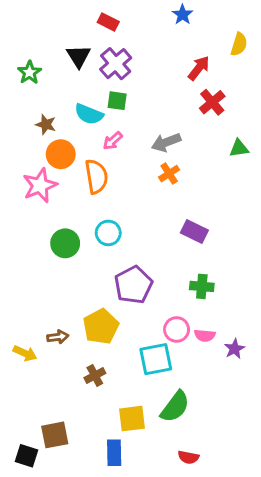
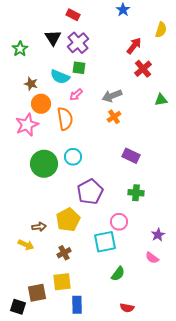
green circle: (65, 243) -> (44, 164), size x1.4
pink semicircle: (205, 335) -> (152, 258), moved, turned 32
yellow arrow: (25, 353) -> (26, 245), moved
green semicircle: (175, 407) -> (118, 274), size x0.7
yellow square: (132, 419) -> (62, 282), moved

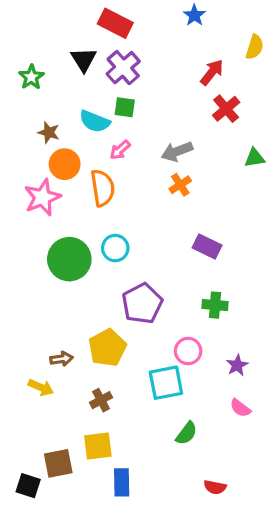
red rectangle: (73, 15) -> (115, 23), size x1.5
purple star: (158, 235) -> (237, 365), moved
red semicircle: (127, 308) -> (215, 487), moved

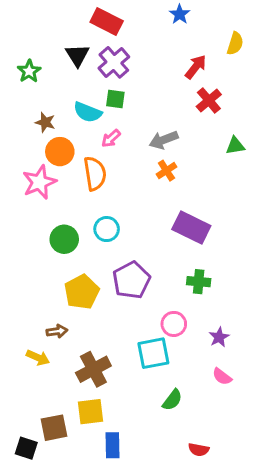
purple rectangle: (207, 246) -> (191, 228), size x1.4
green circle: (69, 259) -> (64, 239), size x0.7
yellow pentagon: (107, 348) -> (82, 292), moved
brown cross: (101, 400) -> (93, 369), size x1.6

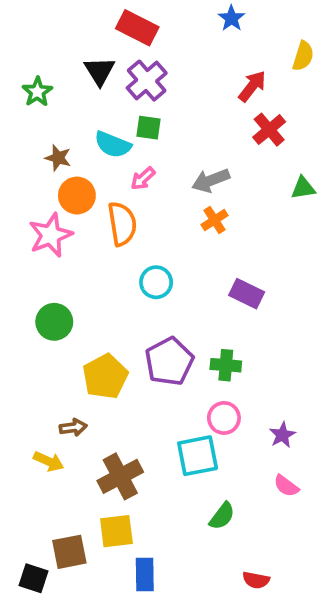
purple rectangle: (191, 228) -> (247, 294), size x0.7
cyan circle: (107, 229) -> (156, 282), moved
green circle: (64, 239) -> (54, 322), moved
green cross: (199, 282) -> (226, 365), moved

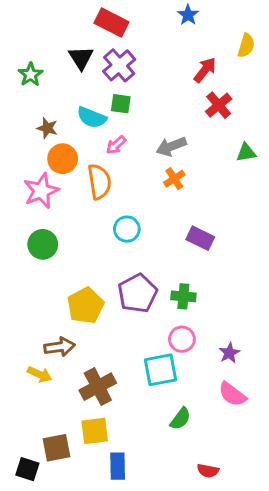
green circle: (54, 322) -> (43, 244), moved
brown arrow: (73, 427) -> (60, 347), size x1.4
pink semicircle: (286, 486) -> (232, 394), size x1.4

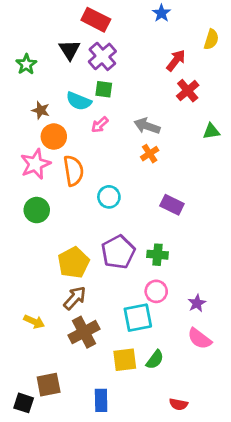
gray arrow: (171, 146) -> (147, 126), turned 40
orange semicircle: (99, 182) -> (73, 171), moved
brown arrow: (60, 347) -> (75, 298), moved, turned -40
yellow square: (95, 431) -> (125, 360), moved

